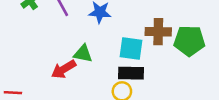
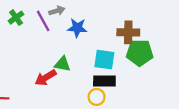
brown cross: (158, 32) -> (128, 32), moved
green pentagon: (189, 41) -> (140, 53), moved

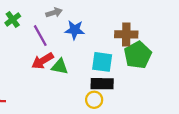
purple line: (43, 21) -> (40, 36), moved
green pentagon: (140, 53) -> (138, 55), turned -30
red arrow: (46, 78) -> (43, 61), moved

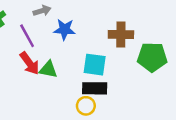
green pentagon: (138, 55) -> (152, 57), moved, turned 30
red arrow: (43, 61) -> (30, 63), turned -95

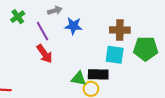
cyan square: (95, 65) -> (115, 55), moved
green triangle: (48, 70) -> (79, 79), moved

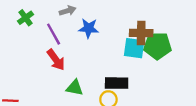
green pentagon: (146, 49) -> (157, 46), moved
cyan square: (115, 55) -> (134, 48), moved
green triangle: (79, 79) -> (75, 88), moved

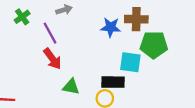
blue star: (89, 28) -> (111, 27), moved
brown cross: (141, 33) -> (136, 19), moved
cyan square: (134, 48) -> (130, 62), moved

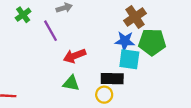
brown cross: (136, 19) -> (135, 17), turned -35
blue star: (111, 27) -> (125, 41), moved
red arrow: (52, 59) -> (74, 56), moved, turned 105

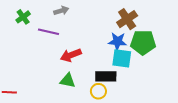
purple line: (51, 31) -> (49, 32), turned -48

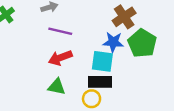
purple line: (49, 32) -> (60, 31), moved
green pentagon: (143, 42) -> (142, 43), turned 30
cyan square: (122, 58) -> (102, 61), moved

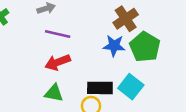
cyan square: (102, 61) -> (131, 87), moved, turned 30

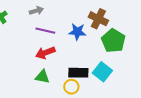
brown cross: (126, 19) -> (98, 19), turned -30
blue star: (114, 46) -> (77, 32), moved

